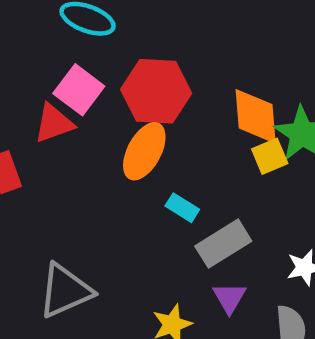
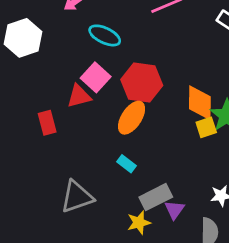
cyan rectangle: (182, 208) -> (126, 164), moved
gray rectangle: (223, 244) -> (156, 197), moved

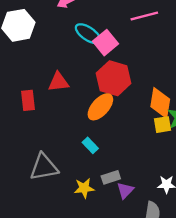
pink square: (96, 77) -> (105, 43), moved
gray rectangle: (156, 197) -> (111, 177), size x0.7
yellow star: (139, 223) -> (84, 188), moved

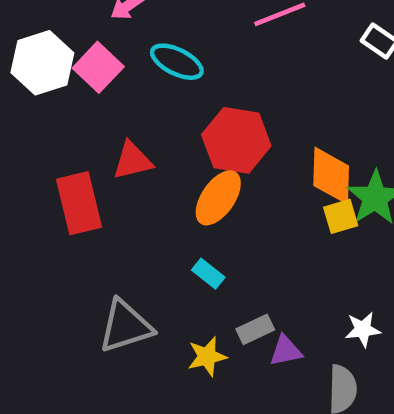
pink square: (105, 43) -> (98, 67), moved
red rectangle: (28, 100) -> (79, 203), size x1.5
purple triangle: (125, 190) -> (286, 351), turned 42

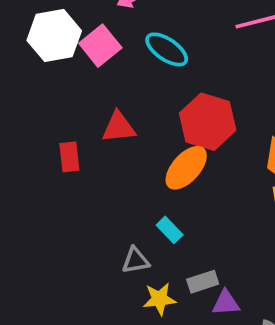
red rectangle: (79, 203) -> (69, 157), size x0.6
gray triangle: (125, 326) -> (136, 260), moved, size x0.6

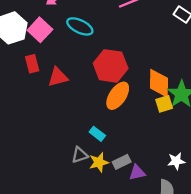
red rectangle: (69, 157) -> (32, 64), moved
orange ellipse: (186, 168) -> (118, 96), moved
yellow star: (159, 299) -> (99, 162), moved

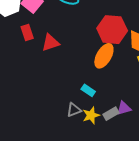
red hexagon: (111, 66) -> (112, 30), moved
purple triangle: (137, 173) -> (124, 108), moved

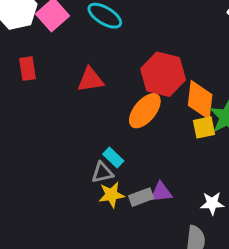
red rectangle: (27, 32) -> (28, 69), moved
red triangle: (50, 43) -> (90, 80), moved
gray triangle: (74, 110) -> (102, 173), moved

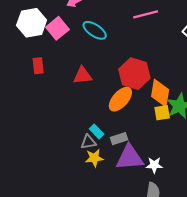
purple triangle: (161, 192) -> (130, 158), size x1.8
gray rectangle: (141, 197) -> (119, 139), moved
white star: (212, 203) -> (154, 165), moved

